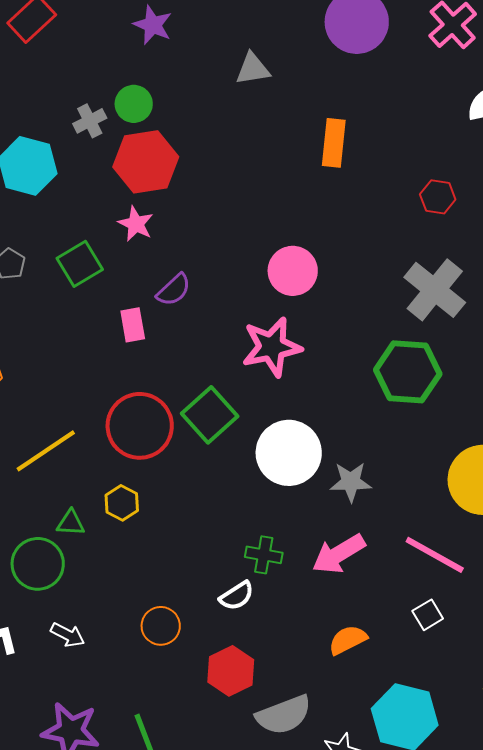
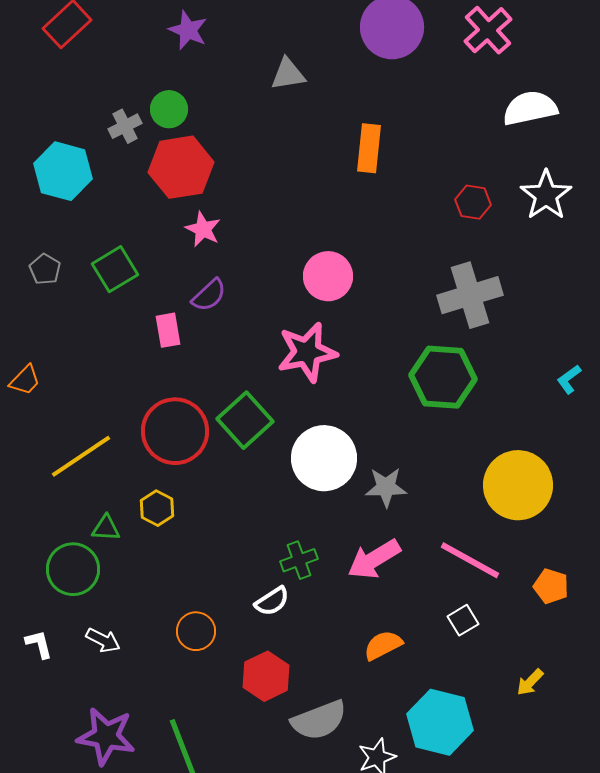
pink star: (136, 224) -> (203, 229), moved
gray cross: (435, 290) -> (470, 295), turned 34
green cross: (264, 555) -> (299, 560), turned -30

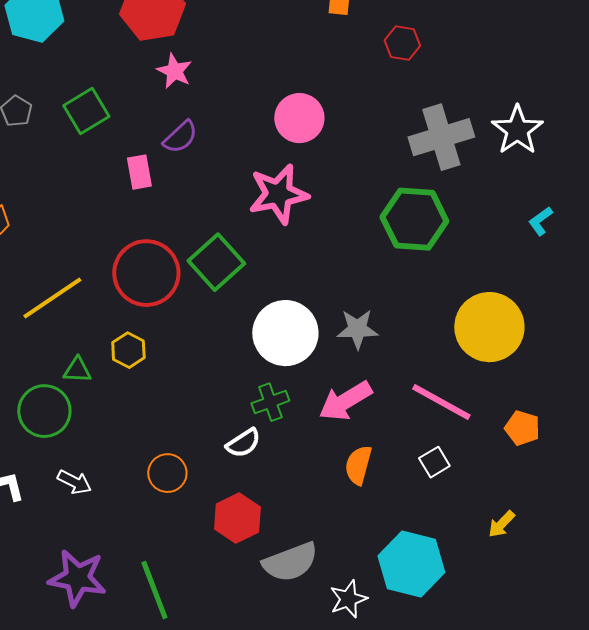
white star: (546, 195) -> (517, 130), moved
red hexagon: (473, 202) -> (402, 43), moved
white circle: (324, 458) -> (285, 333), moved
orange semicircle: (383, 645) -> (358, 465), moved, turned -48

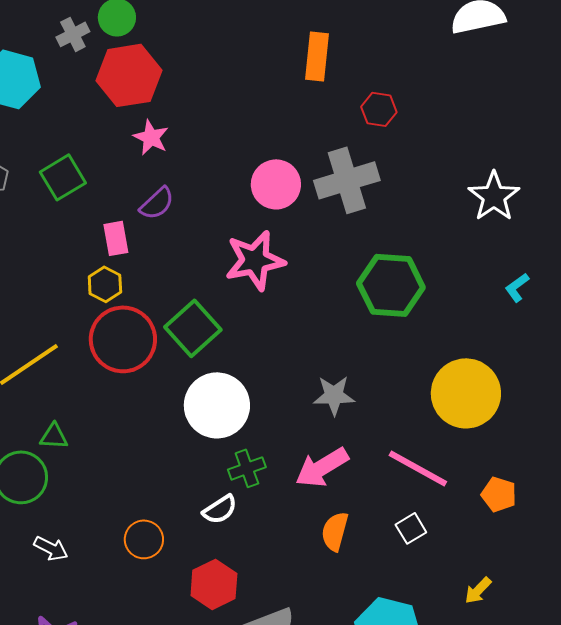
gray cross: (441, 137) -> (347, 180), moved
white circle: (285, 333) -> (217, 405), moved
yellow hexagon: (128, 350) -> (105, 284), moved

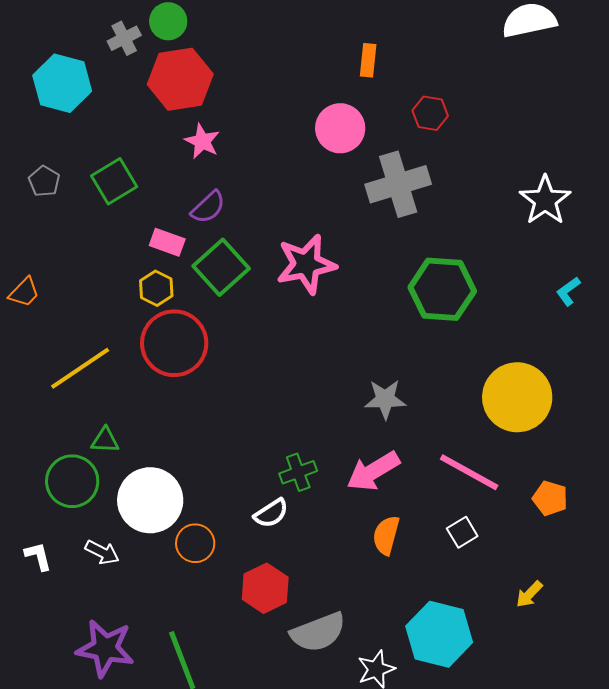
orange rectangle: (317, 56) -> (368, 60), size x0.7
pink circle: (276, 184) -> (340, 128), moved
pink rectangle: (116, 238) -> (167, 242), turned -60
green square: (193, 328) -> (221, 267), moved
white circle: (217, 405) -> (150, 500), moved

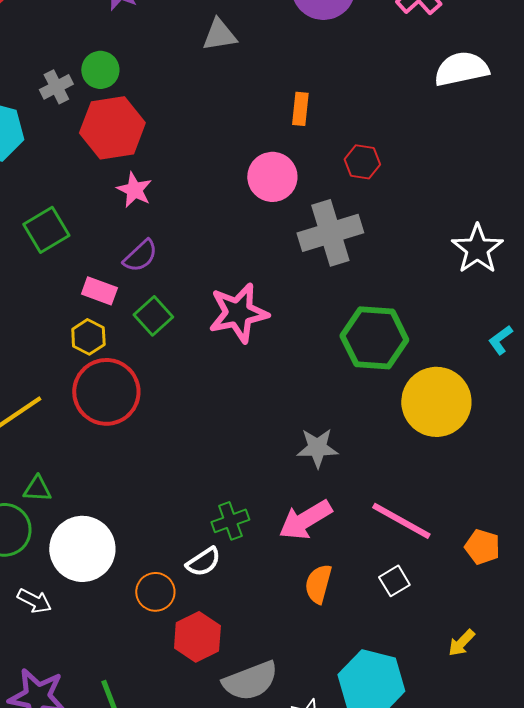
green square: (221, 267) -> (153, 316), size x0.7
yellow circle: (517, 397) -> (436, 402), moved
orange circle: (195, 543) -> (155, 592), moved

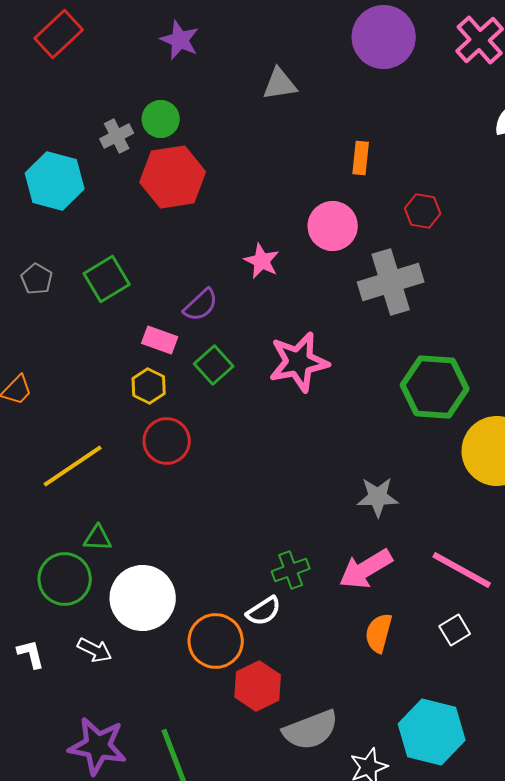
pink star: (134, 190) -> (262, 261), moved
red circle: (106, 392) -> (167, 441), size x0.7
orange circle: (155, 592) -> (216, 641), size x1.4

